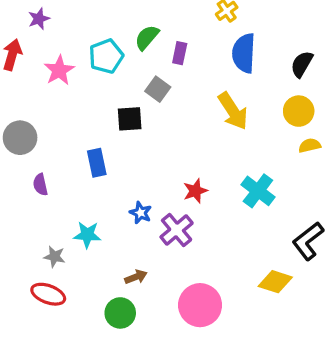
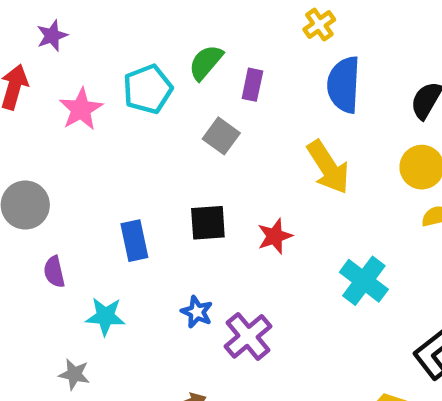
black square: (130, 119) -> (208, 223), moved
red star: (195, 191) -> (275, 236), moved
cyan star: (87, 235) -> (105, 316), moved

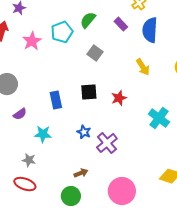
purple rectangle: (252, 85) -> (121, 24), moved, turned -56
yellow arrow: (328, 167) -> (143, 67), size x0.7
purple semicircle: (54, 272) -> (20, 114), turned -112

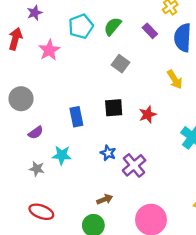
cyan pentagon: (62, 32) -> (81, 26), moved
gray star: (29, 160) -> (37, 169), moved

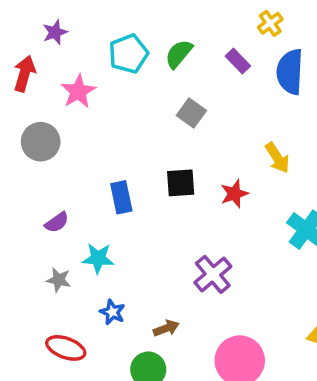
yellow arrow: (175, 79) -> (277, 158), moved
gray circle: (21, 99) -> (41, 142), moved
blue star: (108, 153) -> (112, 312), moved

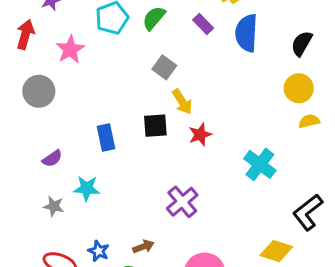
yellow arrow: (277, 158) -> (182, 102), moved
blue star: (112, 312) -> (99, 251), moved

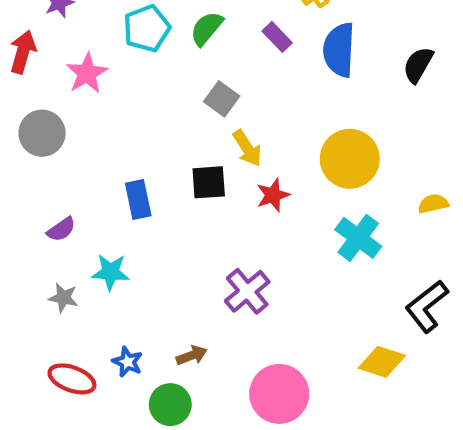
yellow circle: (299, 88) -> (350, 159), moved, size x1.4
yellow semicircle: (309, 121) -> (433, 204), moved

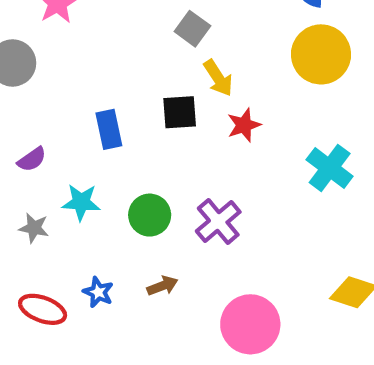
yellow circle: (350, 159) -> (321, 54), moved
green circle: (170, 405) -> (150, 215), moved

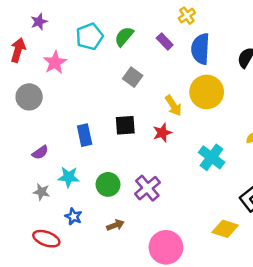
yellow arrow: (218, 78) -> (173, 106), moved
blue star: (98, 292) -> (73, 216), moved

